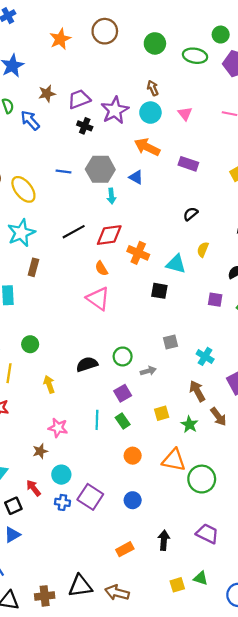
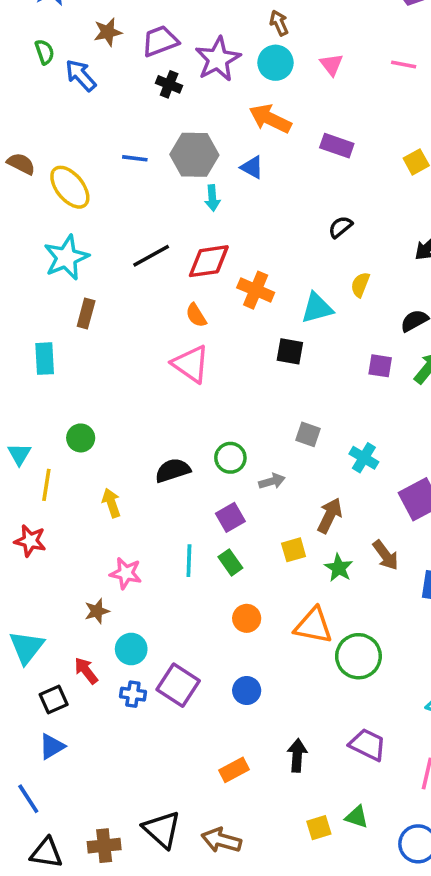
cyan triangle: (176, 264) -> (317, 308), turned -30
gray square: (171, 342) -> (308, 434), turned 32
brown arrow: (197, 391) -> (330, 516), moved, turned 55
black triangle: (80, 586) -> (162, 829), turned 50

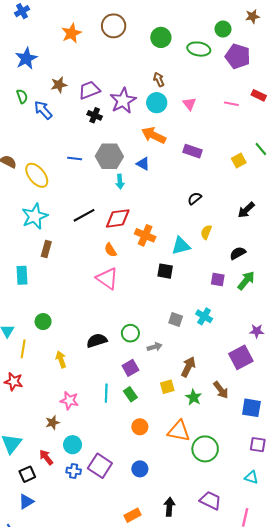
cyan cross: (364, 458) -> (204, 316), moved

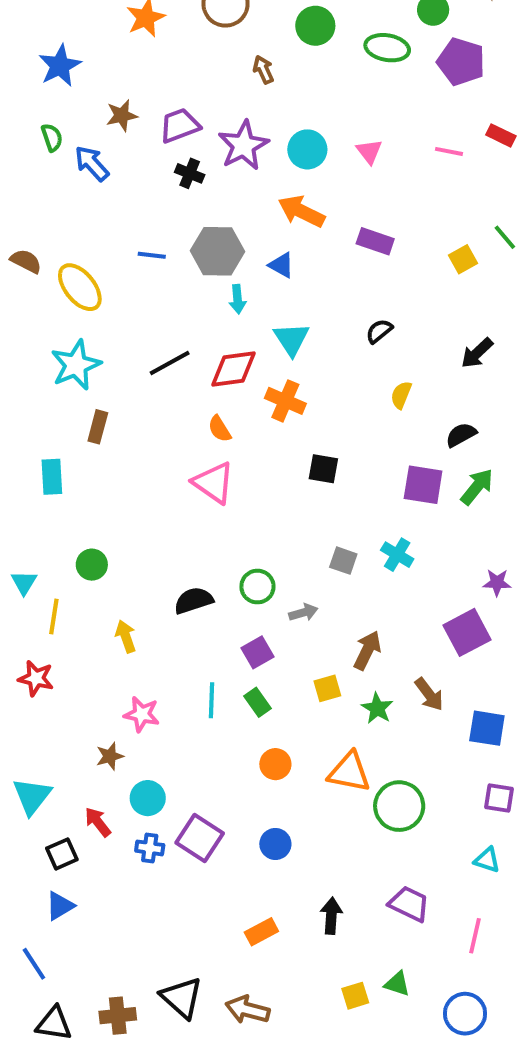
brown arrow: (159, 80) -> (263, 70), moved
cyan triangle: (181, 246) -> (291, 339), moved, turned -48
purple square: (218, 279) -> (423, 485), size x1.5

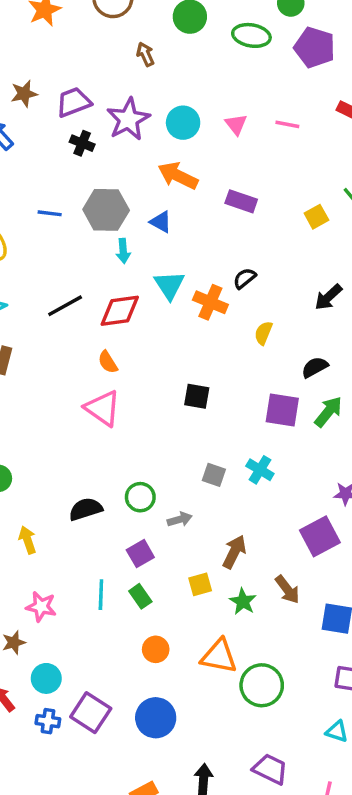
pink line: (449, 151) -> (287, 124), moved
orange cross: (285, 401) -> (210, 302), moved
blue circle: (275, 844) -> (156, 718), size x1.5

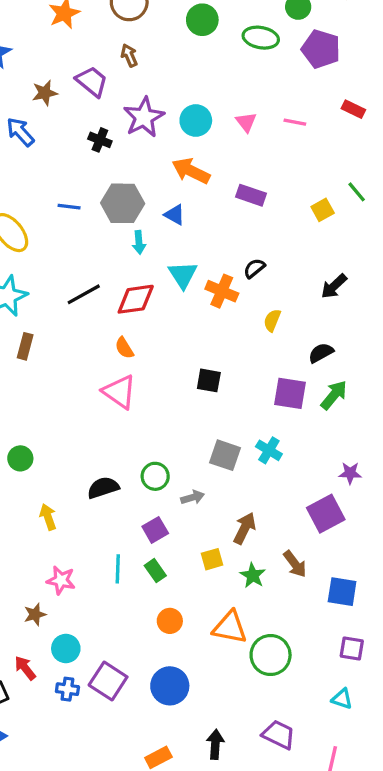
brown arrow: (145, 54) -> (129, 55), moved
purple trapezoid: (74, 102) -> (92, 81), moved, turned 60
gray square: (214, 475) -> (225, 455), size x1.4

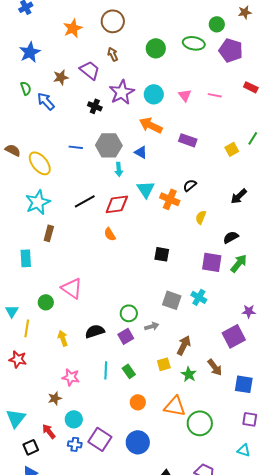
green circle: (202, 20) -> (156, 48), moved
green line: (357, 192) -> (253, 138), turned 72
pink triangle: (119, 392) -> (72, 288), moved
black semicircle: (103, 488) -> (95, 331), moved
purple square: (155, 530) -> (126, 336), moved

